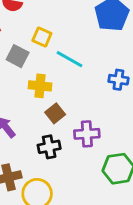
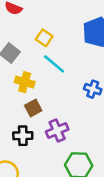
yellow square: (42, 37) -> (44, 38), moved
purple cross: (87, 134) -> (57, 130), turned -30

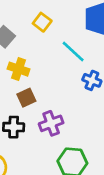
cyan line: (54, 64) -> (73, 52), moved

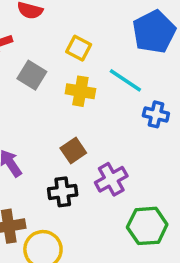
yellow cross: (18, 69) -> (80, 91), moved

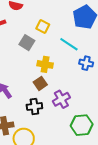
gray square: (32, 75) -> (27, 43), moved
yellow cross: (80, 91) -> (45, 64), moved

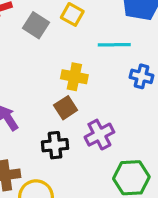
gray square: (27, 43) -> (36, 25), moved
cyan line: (69, 44) -> (114, 45), turned -36

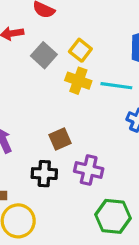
yellow cross: (74, 77) -> (78, 81), moved
purple cross: (99, 135) -> (89, 170), turned 32

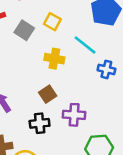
yellow cross: (78, 81) -> (54, 59), moved
cyan line: (116, 86) -> (85, 45), turned 40

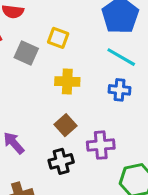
cyan line: (85, 45) -> (121, 57), moved
blue cross: (106, 69) -> (120, 90), moved

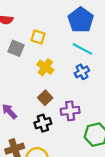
yellow cross: (67, 82) -> (45, 67), turned 35
blue cross: (120, 90) -> (82, 72), turned -32

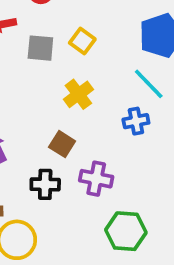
gray square: (16, 48) -> (40, 48), turned -35
brown square: (45, 98) -> (62, 144), turned -32

